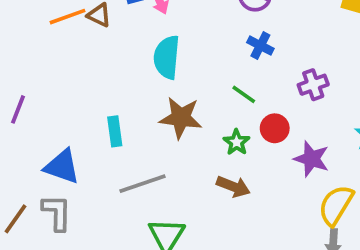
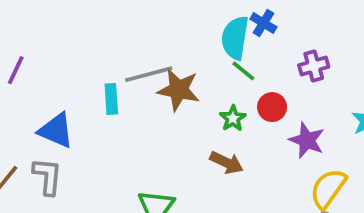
cyan semicircle: (167, 57) -> (235, 38), moved
gray line: (143, 184) -> (149, 74), moved

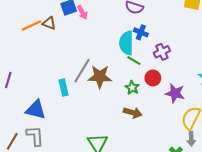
purple cross: (314, 66) -> (162, 52), moved
gray line: (149, 74) -> (82, 71), turned -35

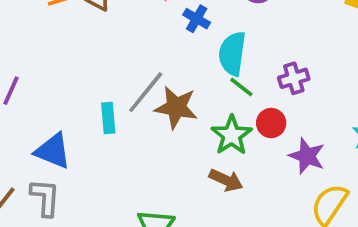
blue cross: (141, 32) -> (197, 19), moved
green star: (132, 88) -> (232, 135), size x1.5

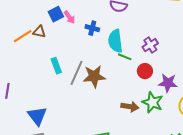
cyan rectangle: (108, 118) -> (56, 66), moved
green star: (232, 135) -> (152, 102), moved
blue triangle: (53, 151) -> (37, 116), turned 45

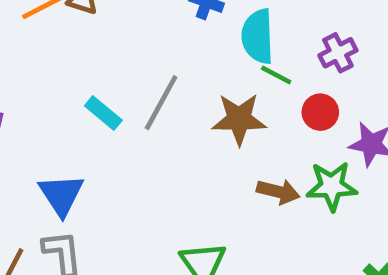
cyan rectangle: (56, 66) -> (103, 113), moved, turned -35
brown star: (94, 76) -> (239, 119), moved
green star: (152, 102) -> (332, 186), turned -30

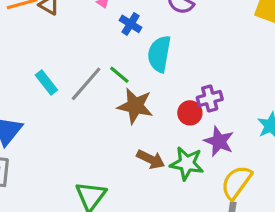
purple cross: (338, 53) -> (210, 98), moved
green line: (276, 75) -> (119, 75), moved

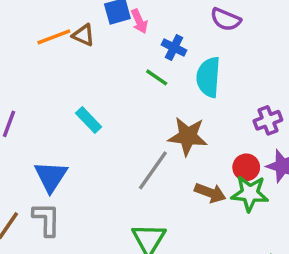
green line: (119, 75) -> (157, 77), moved
gray line: (86, 84) -> (153, 170), moved
red circle: (190, 113) -> (246, 167), moved

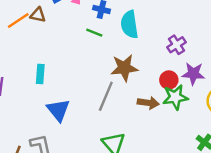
cyan rectangle: (89, 120) -> (40, 74), moved, turned 60
blue triangle: (51, 176) -> (58, 110), moved

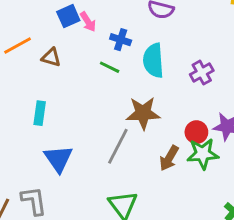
brown triangle: (38, 15) -> (51, 57), moved
purple cross: (176, 45) -> (202, 73), moved
brown arrow: (148, 103) -> (169, 158), turned 108

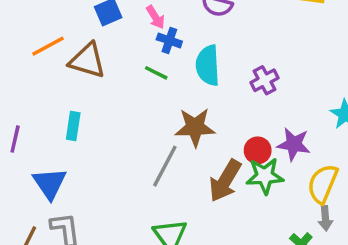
pink arrow: (88, 22) -> (155, 17), moved
brown triangle: (51, 57) -> (87, 61), size x1.6
brown arrow: (169, 158) -> (225, 181), size x1.4
blue triangle: (58, 159) -> (50, 183), moved

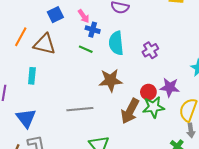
orange line: (48, 46) -> (21, 37), turned -30
cyan rectangle: (73, 126) -> (32, 76), moved
gray line: (165, 166) -> (80, 109), moved, turned 60

